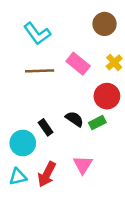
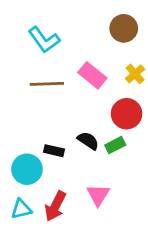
black rectangle: (46, 127) -> (54, 151), turned -42

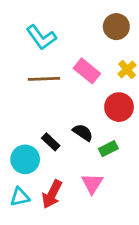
green rectangle: (115, 145) -> (108, 149), moved
black rectangle: (54, 151) -> (51, 142), turned 30

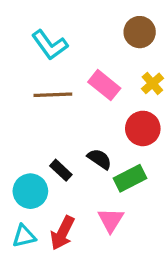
green rectangle: (108, 149) -> (130, 178), size x1.4

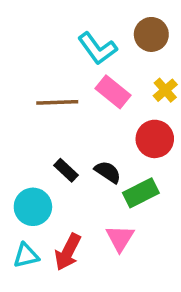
cyan L-shape: (50, 45) -> (97, 48), moved
black rectangle: (61, 170) -> (66, 170), moved

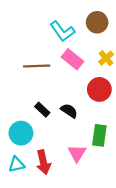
green rectangle: (141, 193) -> (99, 135), moved, turned -55
red arrow: (68, 252) -> (43, 162), turned -40

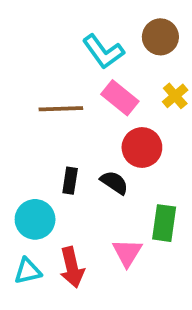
red circle: (99, 89) -> (142, 147), moved
black rectangle: (42, 110) -> (70, 181), turned 56

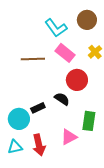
black rectangle: (70, 181) -> (38, 108), moved, turned 56
pink triangle: (127, 253) -> (69, 137), turned 30

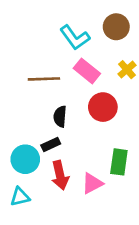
black semicircle: (62, 99) -> (60, 116), moved, turned -119
red arrow: (39, 145) -> (60, 175), moved

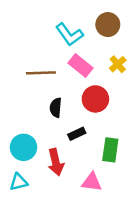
black rectangle: (51, 145) -> (77, 134), moved
pink triangle: (92, 183) -> (92, 182), moved, turned 35

